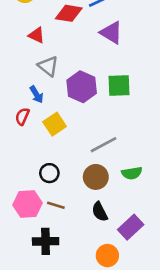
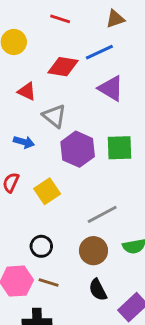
gray triangle: (48, 66) -> (54, 116), moved
blue arrow: (37, 94) -> (24, 142), moved, turned -42

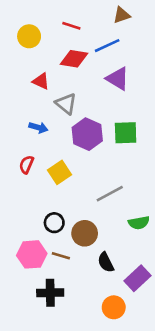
red line: (60, 19) -> (71, 26), moved
brown circle: (93, 251) -> (85, 233), moved

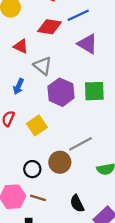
blue arrow: (38, 128) -> (18, 86), turned 98
brown circle: (85, 233) -> (60, 162), moved

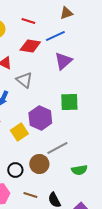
purple triangle: (87, 44) -> (63, 61), turned 48
purple hexagon: (61, 92) -> (40, 118), moved
brown line: (38, 198) -> (30, 195), moved

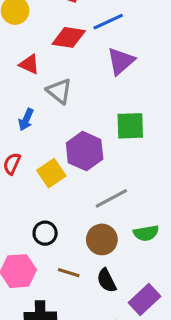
brown circle: (39, 164) -> (102, 239), moved

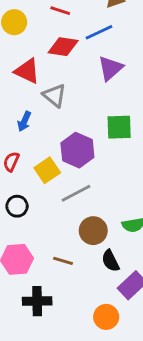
red triangle: (29, 64) -> (27, 71), size x1.4
gray line: (111, 198) -> (76, 193), moved
black circle: (45, 233) -> (17, 206), moved
black semicircle: (107, 281) -> (110, 261), moved

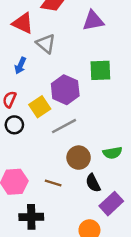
purple triangle: (110, 68) -> (93, 21), turned 30
black circle: (17, 206) -> (14, 125), moved

